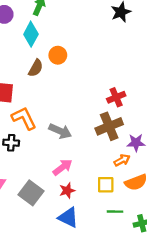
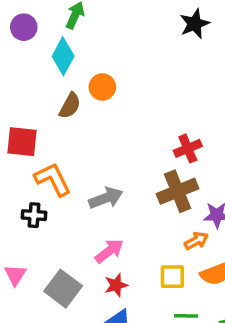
gray arrow: (60, 131) -> (106, 198), turned -45

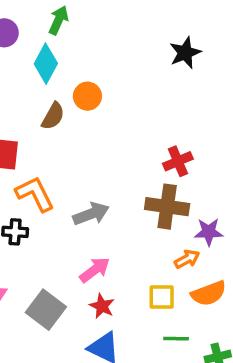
black star: (195, 24) -> (185, 53), moved
brown cross: (178, 191) -> (167, 207), turned 30
red star: (116, 285) -> (102, 306), turned -30

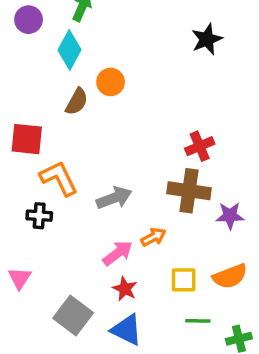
orange arrow: (187, 259) -> (153, 237), moved
gray square: (46, 310) -> (73, 316), moved

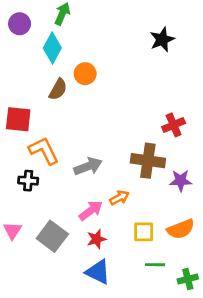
red cross: (200, 146) -> (174, 125), moved
red star: (125, 289) -> (97, 239), turned 30
gray square: (73, 316) -> (52, 236), moved

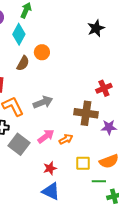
gray arrow: (88, 166) -> (43, 102), moved
pink arrow: (91, 211) -> (46, 136), moved
gray square: (52, 236) -> (19, 144), moved
green line: (155, 265) -> (99, 181), moved

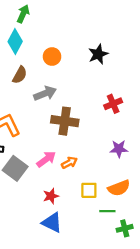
black star: (96, 28) -> (98, 54), moved
orange circle: (42, 52) -> (52, 57), moved
gray arrow: (43, 102) -> (45, 93), moved
brown cross: (86, 113) -> (65, 121), moved

